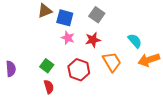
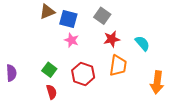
red star: (93, 40) -> (112, 39), moved
orange arrow: (149, 60) -> (157, 82), moved, turned -65
orange trapezoid: (112, 62) -> (118, 66), turned 40

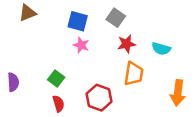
brown triangle: (47, 12) -> (27, 13), moved
cyan semicircle: (142, 43) -> (161, 49), turned 147
red hexagon: (83, 74) -> (99, 98), moved

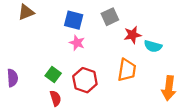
gray square: (116, 18) -> (110, 17), turned 30
red star: (127, 44) -> (133, 35), moved
red hexagon: (99, 98) -> (85, 80), moved

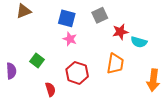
green square: (53, 75) -> (37, 61), moved

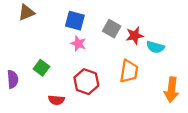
gray square: (100, 15) -> (112, 29), moved, turned -35
red semicircle: (50, 89) -> (56, 100), turned 112

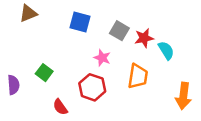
pink star: (78, 44) -> (102, 58), moved
cyan semicircle: (155, 47) -> (166, 50), turned -138
red semicircle: (56, 100) -> (60, 107), turned 49

